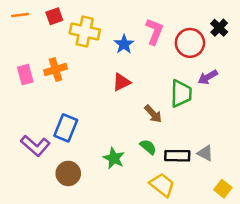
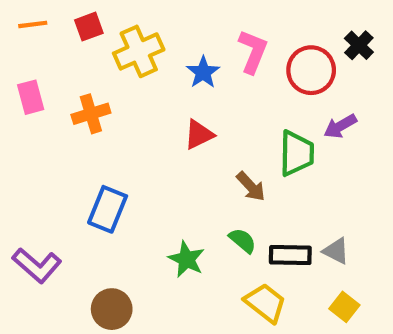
yellow cross: (85, 31) -> (139, 51), turned -36
pink rectangle: (25, 75) -> (31, 97), moved
purple L-shape: (35, 146) -> (37, 265), moved
brown circle: (68, 173) -> (112, 309), moved
yellow square: (223, 189) -> (344, 307), moved

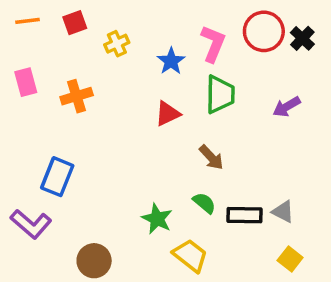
yellow cross: (139, 51) -> (117, 44), size x0.6
red circle: (311, 70) -> (264, 31), moved
green trapezoid: (297, 153) -> (220, 94), moved
blue rectangle: (108, 209) -> (57, 177), moved
yellow trapezoid: (265, 303) -> (190, 255), moved

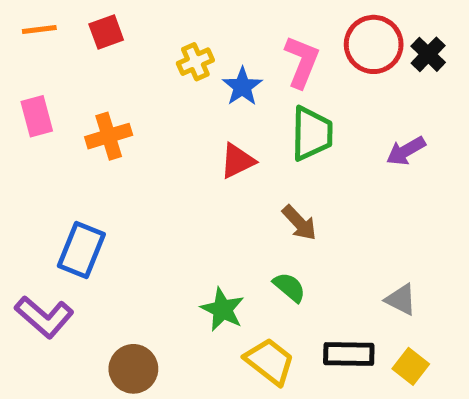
yellow cross: (117, 44) -> (195, 62), moved
black rectangle: (245, 215) -> (349, 354), moved

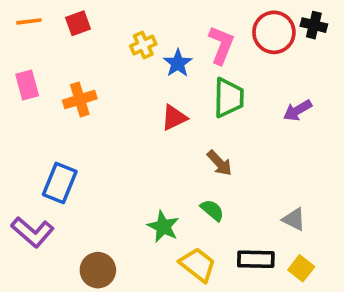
black cross: (428, 54) -> (314, 25), moved, turned -30

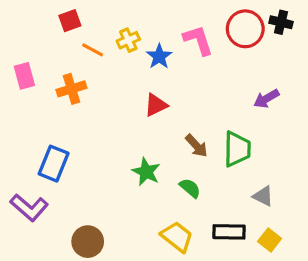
orange line: (29, 21) -> (93, 50), moved, turned 35
pink L-shape: (221, 45) -> (198, 40), turned -40
green trapezoid: (229, 98) -> (237, 149), moved
green star: (163, 227) -> (146, 172), moved

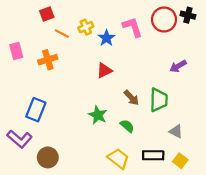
brown circle: (88, 242) -> (48, 157), moved

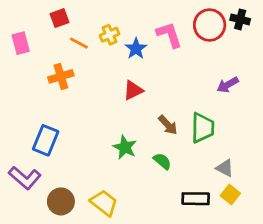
pink rectangle: (16, 51) -> (21, 43), moved
yellow trapezoid: (118, 159) -> (104, 203), moved
yellow square: (180, 161) -> (230, 194), moved

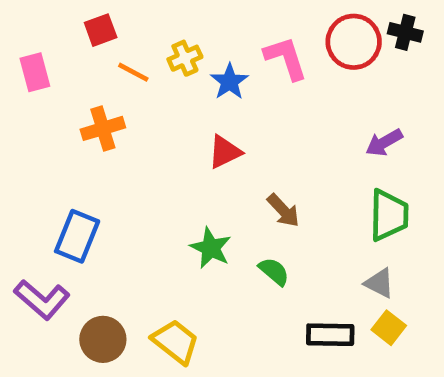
green trapezoid: (203, 128) -> (389, 215), moved

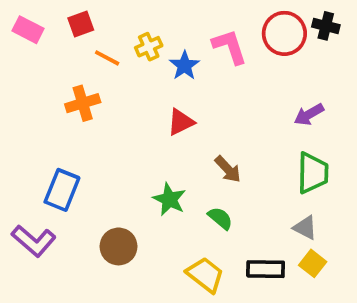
pink rectangle: (35, 72) -> (28, 30), moved, turned -48
brown circle: (103, 339) -> (119, 246), moved
yellow trapezoid: (176, 342) -> (205, 275), moved

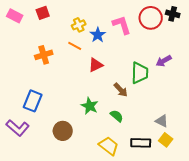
orange line: (107, 58) -> (75, 46), moved
green trapezoid: (313, 173) -> (140, 73), moved

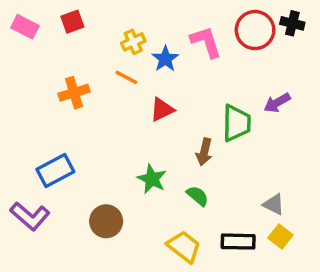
brown arrow: (121, 90) -> (204, 152), turned 56
blue rectangle: (33, 101) -> (55, 170), turned 40

